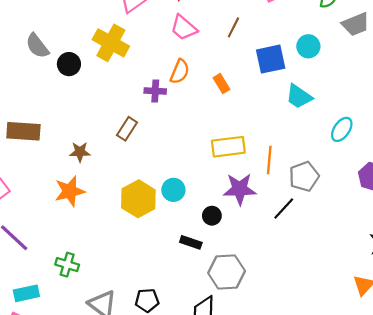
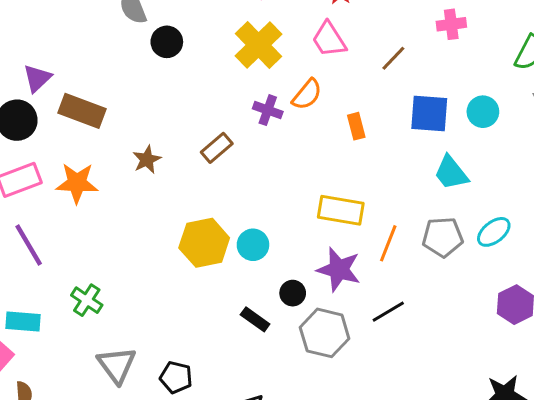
yellow cross: (111, 43) -> (258, 45), moved
brown star: (80, 152) -> (147, 160), turned 30
gray pentagon: (304, 176) -> (443, 237), moved
orange star: (70, 191) -> (77, 183), moved
gray hexagon: (227, 272) -> (325, 333), moved

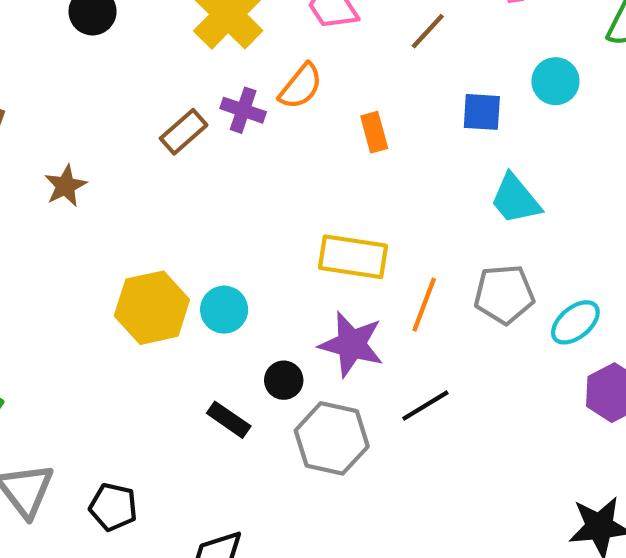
cyan circle: (483, 112) -> (556, 81), moved
blue square: (429, 114) -> (482, 112), size x0.7
brown rectangle: (217, 148) -> (184, 132), moved
cyan ellipse: (494, 232) -> (575, 322), moved

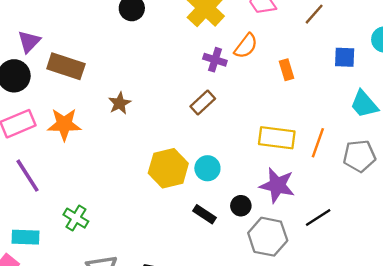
brown rectangle: (184, 132) -> (203, 103), moved
orange line: (424, 305) -> (318, 143), moved
black rectangle: (229, 420) -> (204, 214), moved

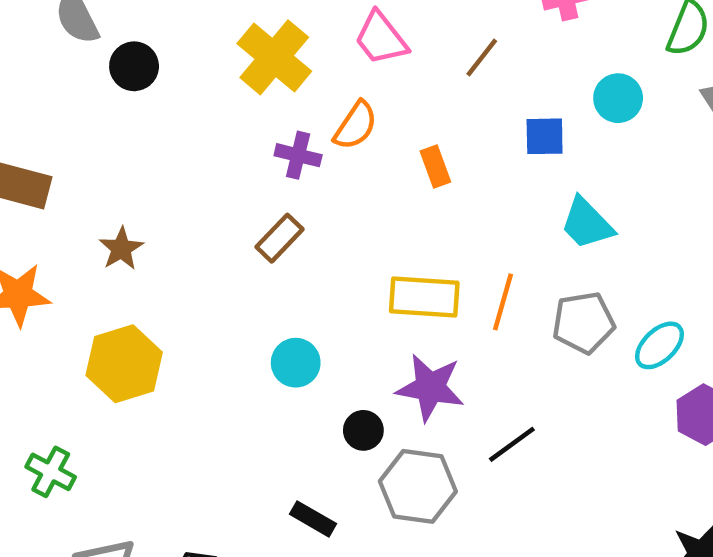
yellow hexagon: (168, 168) -> (124, 364), moved
black rectangle: (204, 214) -> (313, 519), moved

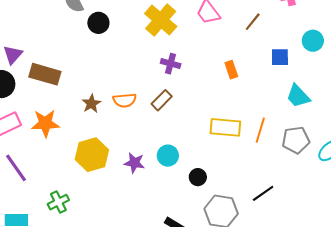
orange semicircle: (355, 126) -> (125, 100), moved, turned 50
purple star: (430, 387) -> (134, 163), moved, size x0.7
black circle: (363, 430) -> (198, 177), moved
green cross: (51, 472) -> (58, 202), turned 35

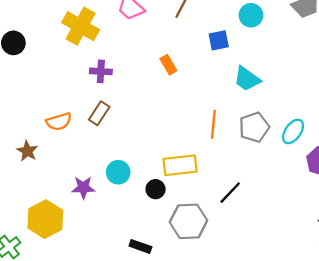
brown star: (91, 104) -> (27, 151), moved
yellow rectangle: (225, 127) -> (180, 165), moved
yellow hexagon: (92, 155) -> (45, 219), moved

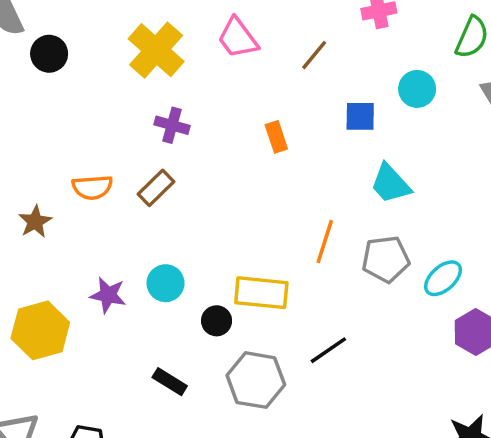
black rectangle: (140, 246) -> (170, 382), moved

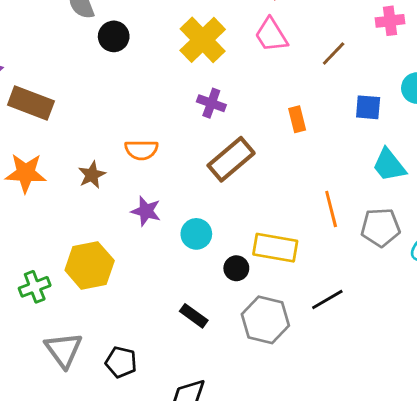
brown rectangle: (156, 188) -> (231, 159), moved, size x1.5
orange line: (325, 242) -> (331, 209), turned -36
purple star: (108, 295) -> (146, 211), moved

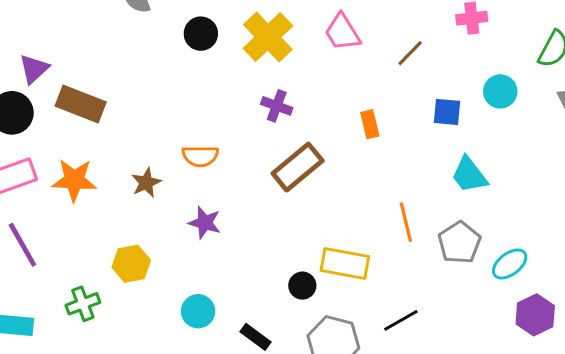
black circle: (114, 36) -> (201, 34), moved
gray pentagon: (381, 227) -> (459, 243), turned -30
cyan circle: (196, 234) -> (198, 311), moved
yellow hexagon: (90, 265) -> (131, 264), moved, size x0.7

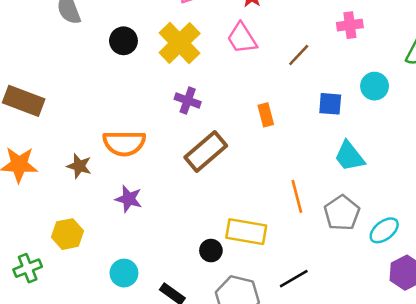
orange semicircle: (200, 156) -> (124, 143), size x1.4
brown star: (146, 183) -> (79, 166), turned -30

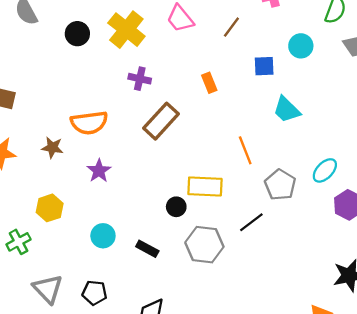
purple star: (129, 199) -> (99, 171), turned 30
gray pentagon: (342, 213) -> (280, 185), moved

